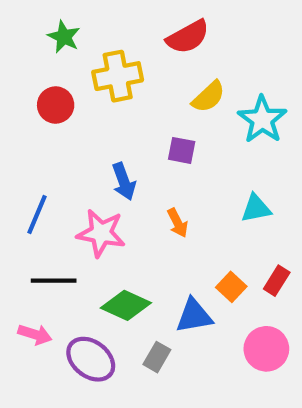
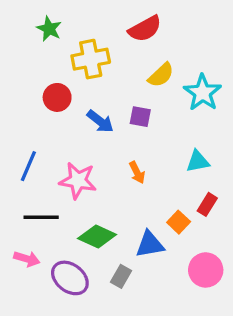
red circle: (56, 105) -> (57, 97), moved
blue arrow: (124, 181) -> (100, 121), moved, turned -32
red rectangle: (277, 281) -> (207, 204), moved

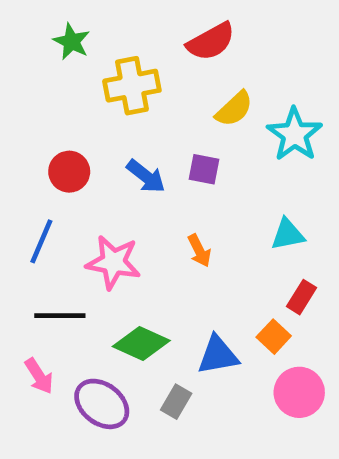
red circle: (57, 97) -> (69, 172), moved
orange square: (179, 222) -> (274, 337), moved
pink arrow: (27, 259) -> (39, 376), turned 40

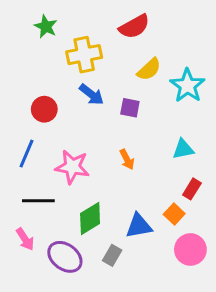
blue arrow: (146, 176) -> (92, 94), moved
green diamond: (141, 344) -> (90, 218), turned -56

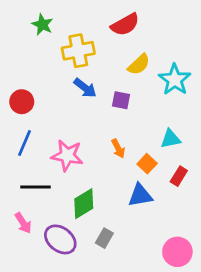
red circle: (44, 109) -> (22, 102), moved
orange square: (174, 214) -> (147, 164), moved
blue triangle: (139, 226) -> (140, 195), moved
pink circle: (190, 249) -> (177, 252), moved

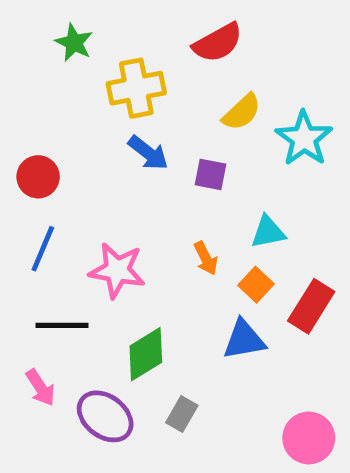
cyan triangle: (171, 139) -> (268, 232), moved
red rectangle: (179, 176) -> (311, 306), size x1.5

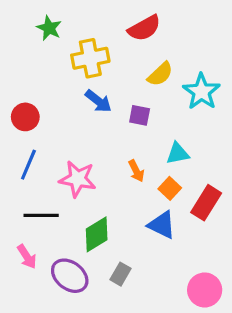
blue triangle: (244, 340) -> (162, 225), turned 36

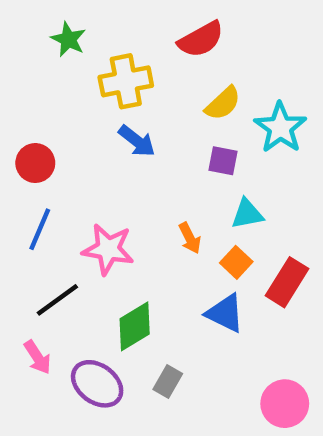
purple square: (140, 115) -> (223, 161), moved
black line: (41, 215) -> (57, 300), turned -36

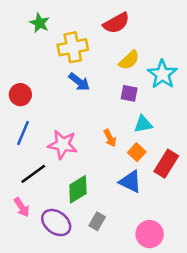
pink circle: (285, 404) -> (150, 234), moved

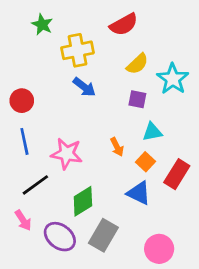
blue line: (23, 133) -> (24, 141), turned -35
gray rectangle: (97, 221) -> (103, 235), size x1.6

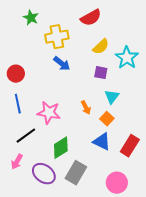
cyan triangle: (152, 132) -> (112, 97), turned -42
red rectangle: (177, 174) -> (130, 146), moved
pink arrow: (23, 220) -> (17, 162), turned 63

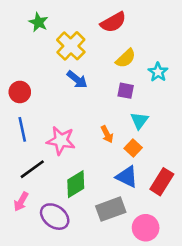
yellow cross: (57, 37) -> (71, 46), turned -35
cyan star: (127, 58) -> (158, 72), size x0.7
gray rectangle: (76, 173) -> (111, 209), moved, turned 40

